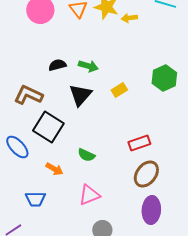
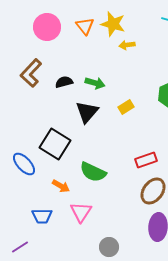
yellow arrow: (129, 18) -> (127, 45), moved
brown L-shape: (28, 95) -> (31, 73), moved, turned -72
green semicircle: (86, 155) -> (93, 172), size x1.5
pink triangle: (89, 195) -> (81, 212), moved, turned -35

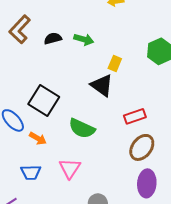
yellow rectangle: (126, 107) -> (115, 63), turned -35
black triangle: (87, 112) -> (102, 85), moved, turned -35
orange arrow: (61, 186) -> (38, 138), moved

